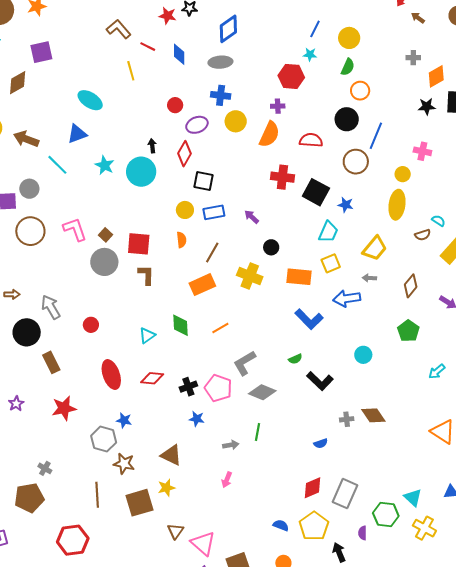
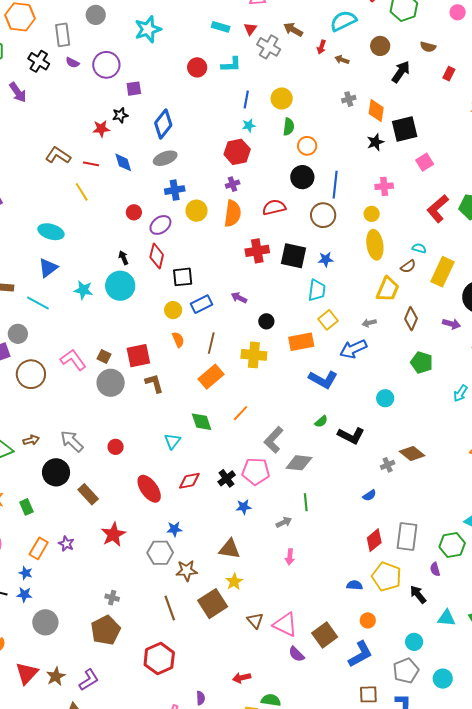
orange diamond: (436, 76) -> (376, 111), turned -35
yellow trapezoid: (375, 248) -> (388, 289), moved

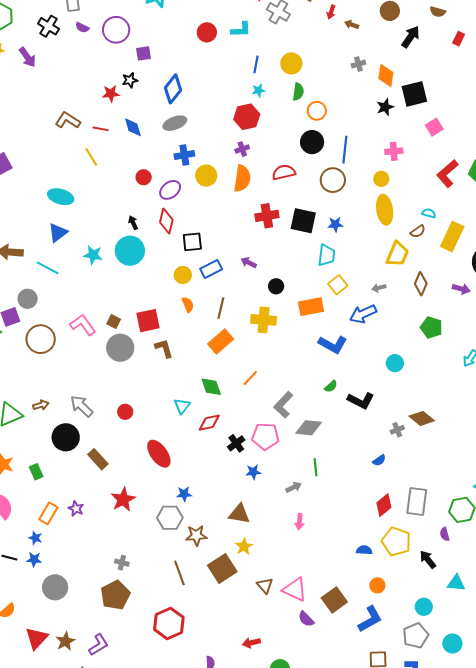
red diamond: (189, 481) -> (209, 423), moved

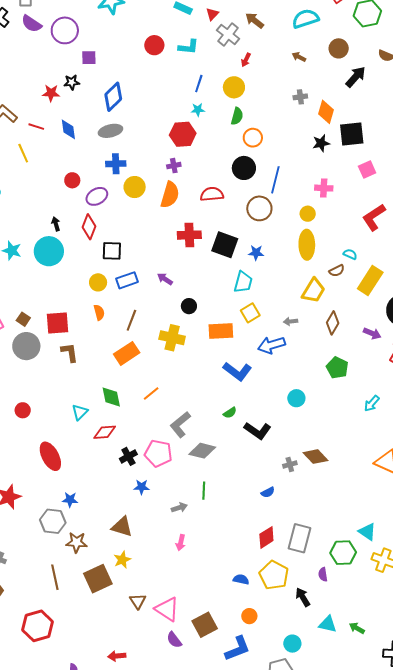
red arrow: (331, 12) -> (246, 60), moved
purple semicircle: (82, 28) -> (32, 24), size x1.5

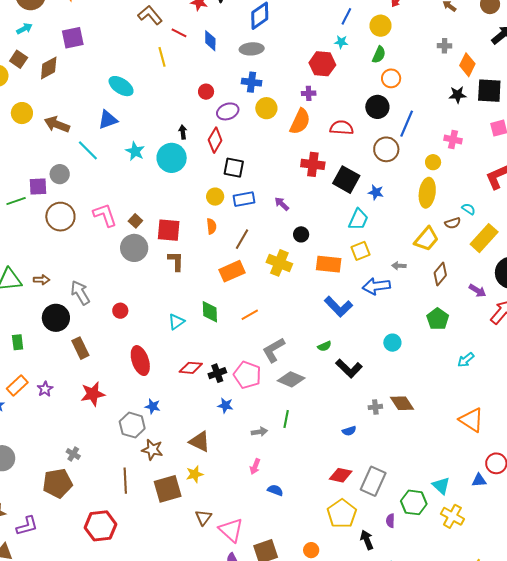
red diamond: (105, 432) -> (191, 368), moved
red diamond: (266, 537) -> (341, 475), turned 35
blue semicircle: (241, 579) -> (275, 490), moved

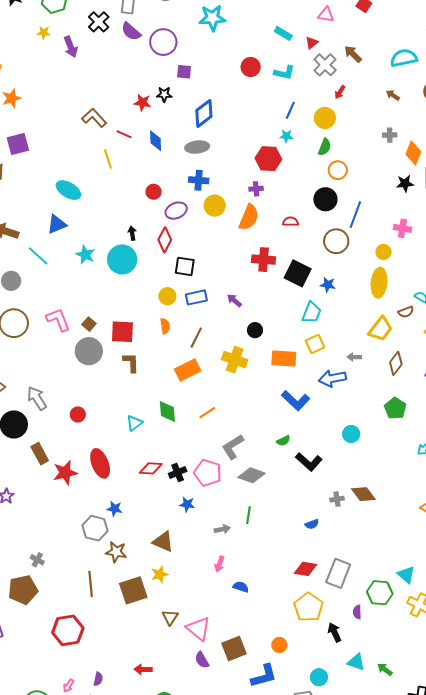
red semicircle: (342, 128) -> (291, 222), size x0.7
red star: (93, 394) -> (65, 473), moved

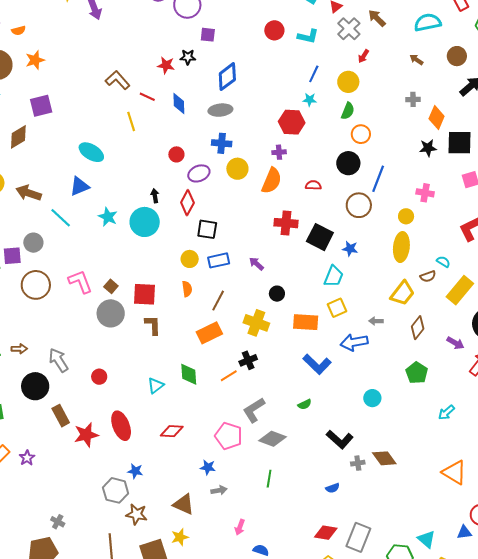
black L-shape: (309, 462) -> (340, 439), moved
black cross: (178, 472) -> (248, 360), moved
gray arrow: (222, 529) -> (219, 490), moved

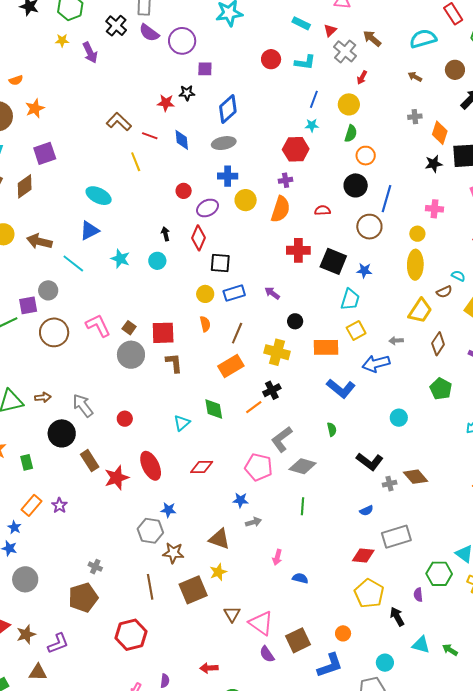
cyan circle: (145, 222) -> (157, 261), size x0.6
green semicircle: (305, 404) -> (332, 429), turned -72
gray rectangle: (358, 537) -> (396, 537), moved, turned 56

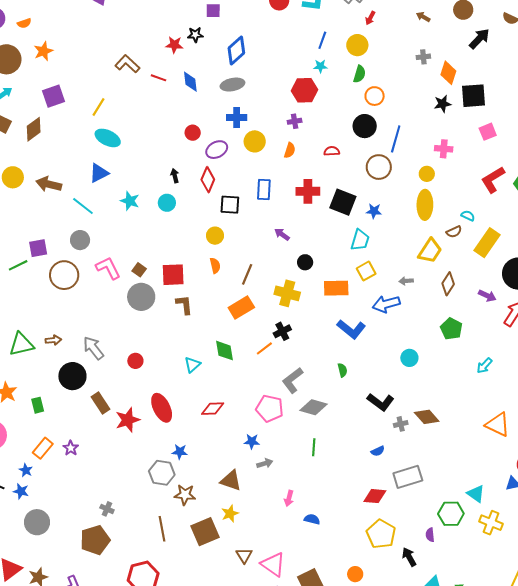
yellow line: (136, 162) -> (99, 107), moved, turned 54
orange semicircle: (280, 209) -> (290, 150), size x0.6
gray circle: (48, 290) -> (80, 240), moved
blue rectangle: (234, 293) -> (264, 189), moved, turned -70

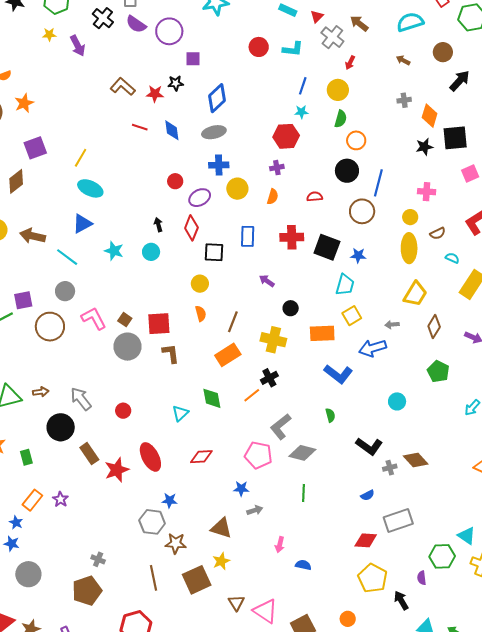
brown L-shape: (127, 64) -> (123, 87), moved
brown semicircle: (454, 232) -> (438, 233), moved

